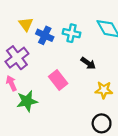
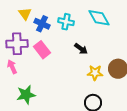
purple cross: (17, 58) -> (17, 44), turned 35
pink rectangle: (58, 80) -> (42, 50), moved
green star: (27, 101) -> (26, 95), moved

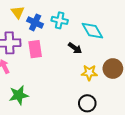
cyan diamond: (99, 18) -> (92, 31), moved
pink rectangle: (42, 50) -> (35, 49), turned 30

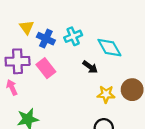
cyan cross: (60, 20) -> (73, 36), turned -35
pink rectangle: (35, 49) -> (46, 68), turned -30

